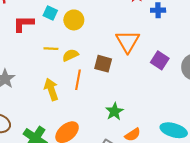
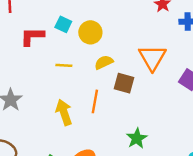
yellow semicircle: (70, 55) -> (104, 62), moved

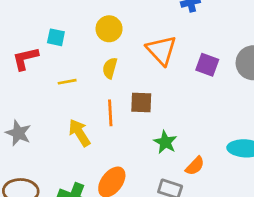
yellow circle: (90, 32) -> (109, 29), moved
yellow semicircle: (104, 62) -> (110, 68), turned -36
brown square: (124, 83) -> (141, 102), moved

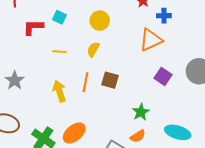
orange triangle: (161, 50) -> (151, 40), moved, turned 35
purple square: (207, 65) -> (163, 76), moved
green star: (165, 142) -> (141, 112), moved

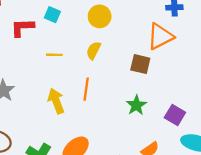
purple square: (163, 76) -> (175, 115), moved
brown square: (110, 80) -> (140, 64), moved
green star: (141, 112) -> (136, 105), moved

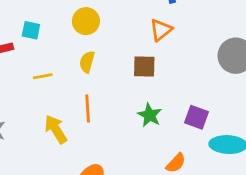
orange triangle: (160, 36) -> (161, 30), size x0.7

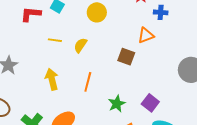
yellow semicircle: (87, 62) -> (80, 45), moved
orange line: (88, 108) -> (88, 82), moved
green star: (150, 115) -> (117, 104), moved

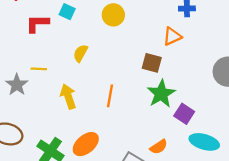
yellow line: (55, 40) -> (39, 69), moved
yellow semicircle: (80, 45) -> (80, 53), moved
green star: (117, 104) -> (161, 94), moved, size x1.4

